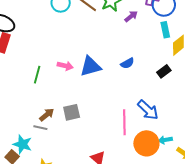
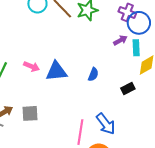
purple arrow: (131, 16) -> (120, 40), moved
blue semicircle: (127, 63) -> (93, 74), turned -48

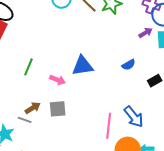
pink arrow: (32, 66) -> (58, 80), moved
blue semicircle: (93, 74) -> (129, 65), moved, turned 40

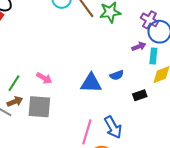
blue triangle: (83, 66) -> (91, 83), moved
green line: (29, 67) -> (14, 83), moved
gray square: (58, 109) -> (39, 107), size x1.4

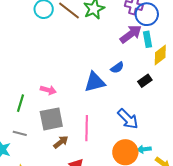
purple arrow: (139, 46) -> (131, 34), size x1.6
brown arrow: (15, 102) -> (61, 142), moved
pink line: (87, 132) -> (87, 128), moved

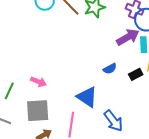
black rectangle: (145, 81) -> (136, 74), moved
blue triangle: (95, 82) -> (87, 97), moved, turned 40

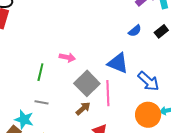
gray square: (38, 111) -> (87, 83), moved, turned -30

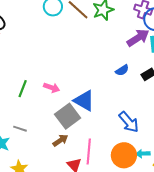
blue triangle: (118, 63) -> (84, 101), moved
green line: (40, 72) -> (23, 89), moved
pink line: (108, 93) -> (89, 151), moved

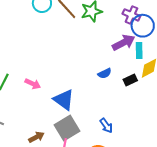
gray square: (68, 116) -> (67, 128), moved
blue arrow: (129, 122) -> (106, 126), size x0.7

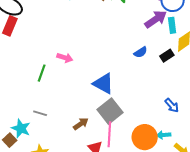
pink arrow: (33, 84) -> (65, 58), moved
blue arrow: (106, 126) -> (172, 105), moved

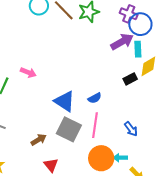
blue semicircle: (141, 52) -> (95, 98), moved
gray square: (110, 111) -> (69, 129), turned -30
pink line: (109, 134) -> (95, 125), moved

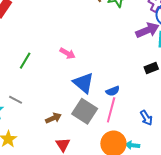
pink arrow: (28, 72) -> (67, 53), moved
blue semicircle: (95, 98) -> (113, 91), moved

